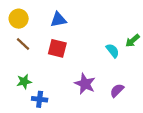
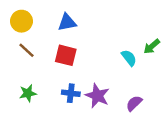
blue cross: (40, 99) -> (71, 93), moved

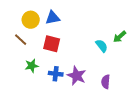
yellow circle: (21, 21) -> (31, 20), moved
green star: (28, 93) -> (32, 66), moved
purple semicircle: (134, 103) -> (106, 82), turned -40

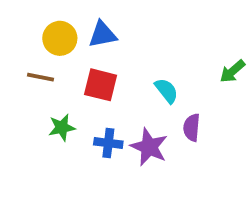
brown line: (21, 40) -> (40, 77), turned -32
cyan semicircle: (102, 46) -> (166, 91), moved
purple semicircle: (106, 82) -> (192, 128), moved

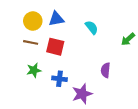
brown line: (40, 77) -> (31, 42), moved
cyan semicircle: (166, 91) -> (92, 27), moved
purple star: (149, 147) -> (82, 94), moved, turned 30

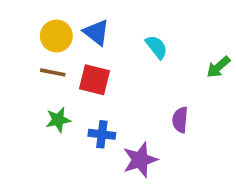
blue triangle: (56, 19) -> (96, 32), turned 49

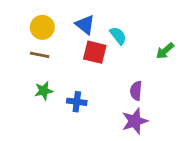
blue triangle: (96, 32) -> (85, 25), moved
red square: (95, 80) -> (95, 52), moved
purple star: (140, 160) -> (135, 121), moved

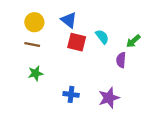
cyan semicircle: (118, 36) -> (102, 37), moved
purple semicircle: (136, 91) -> (121, 60), moved
blue cross: (77, 102) -> (71, 94), moved

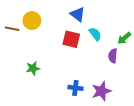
blue triangle: (69, 20) -> (78, 14), moved
brown line: (32, 44) -> (12, 29), moved
blue cross: (71, 94) -> (75, 88), moved

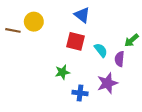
cyan semicircle: (95, 34) -> (101, 50), moved
green star: (33, 68) -> (62, 72), moved
purple star: (101, 91) -> (107, 83), moved

